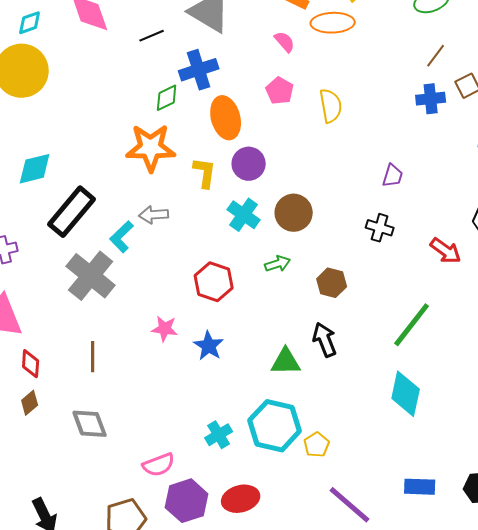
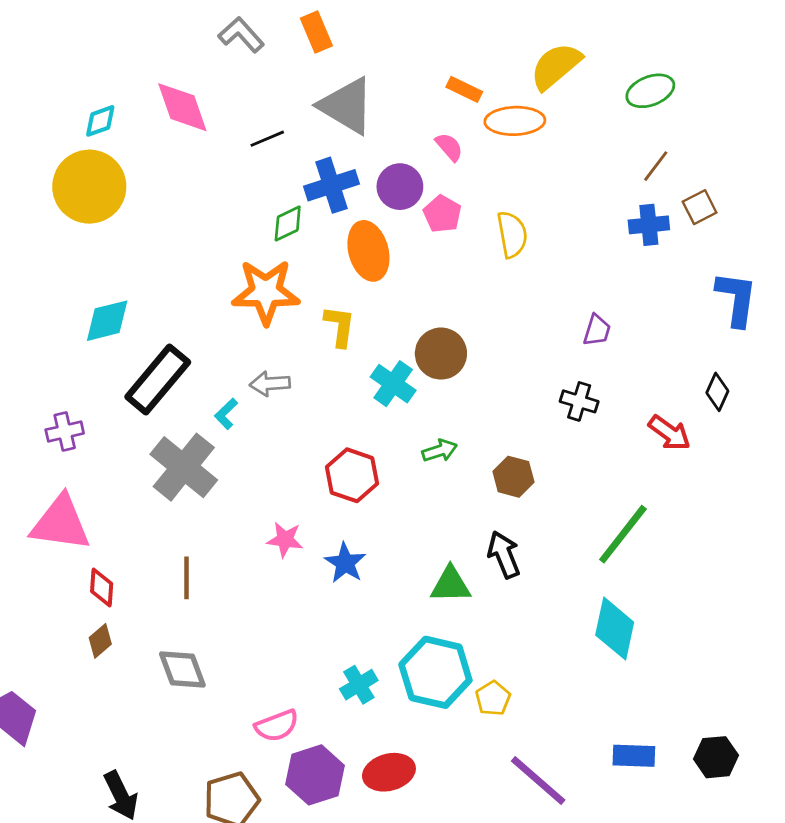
purple circle: (249, 164) -> (400, 187), moved
brown circle: (294, 213) -> (441, 354), moved
cyan L-shape: (122, 237) -> (226, 414), size x0.7

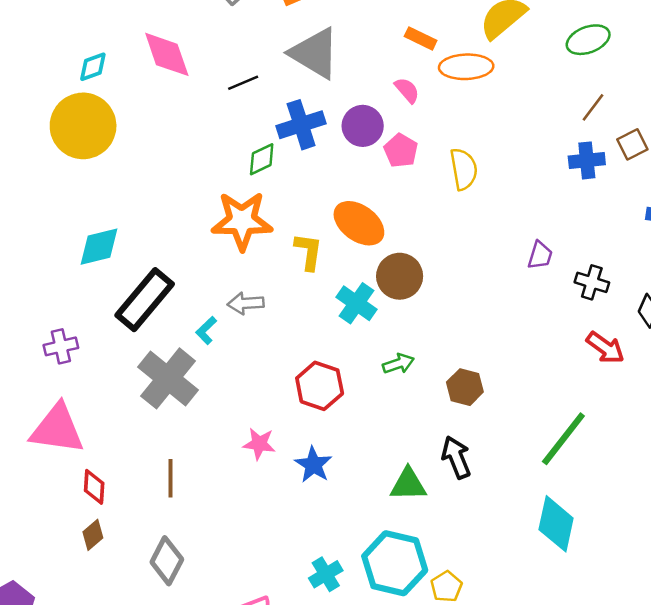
orange ellipse: (368, 251) -> (359, 223), moved, turned -39
black cross: (579, 401) -> (592, 282), moved
gray diamond: (182, 670) -> (167, 561), turned 48

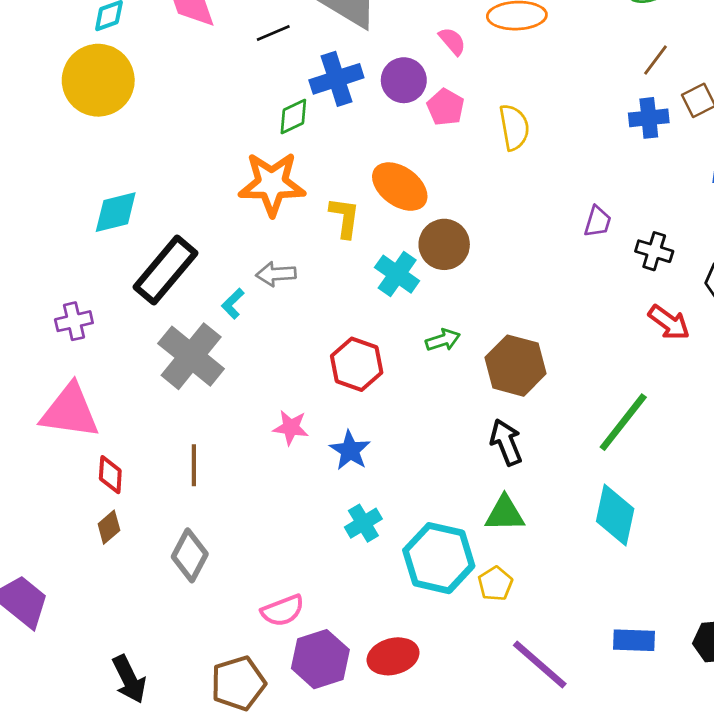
brown hexagon: (465, 387) -> (516, 366), size x1.5
green triangle: (408, 484) -> (505, 514), moved
cyan cross: (326, 574) -> (363, 523), moved

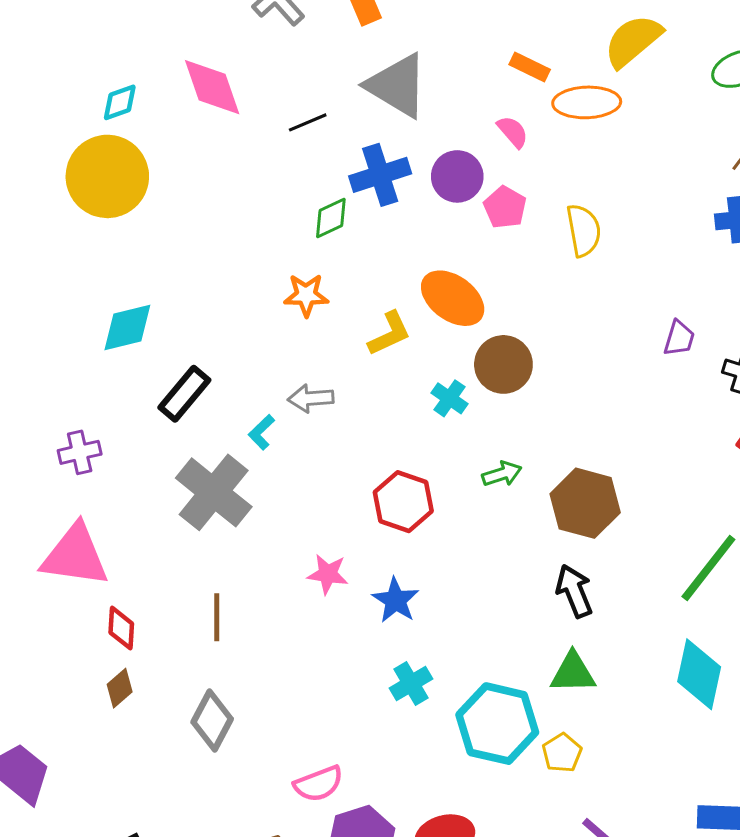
orange star: (272, 184) -> (306, 295), size x0.6
yellow L-shape: (345, 218) -> (389, 334), turned 57
black rectangle: (166, 270) -> (184, 394), size x0.7
cyan cross: (397, 274) -> (450, 398), size x0.7

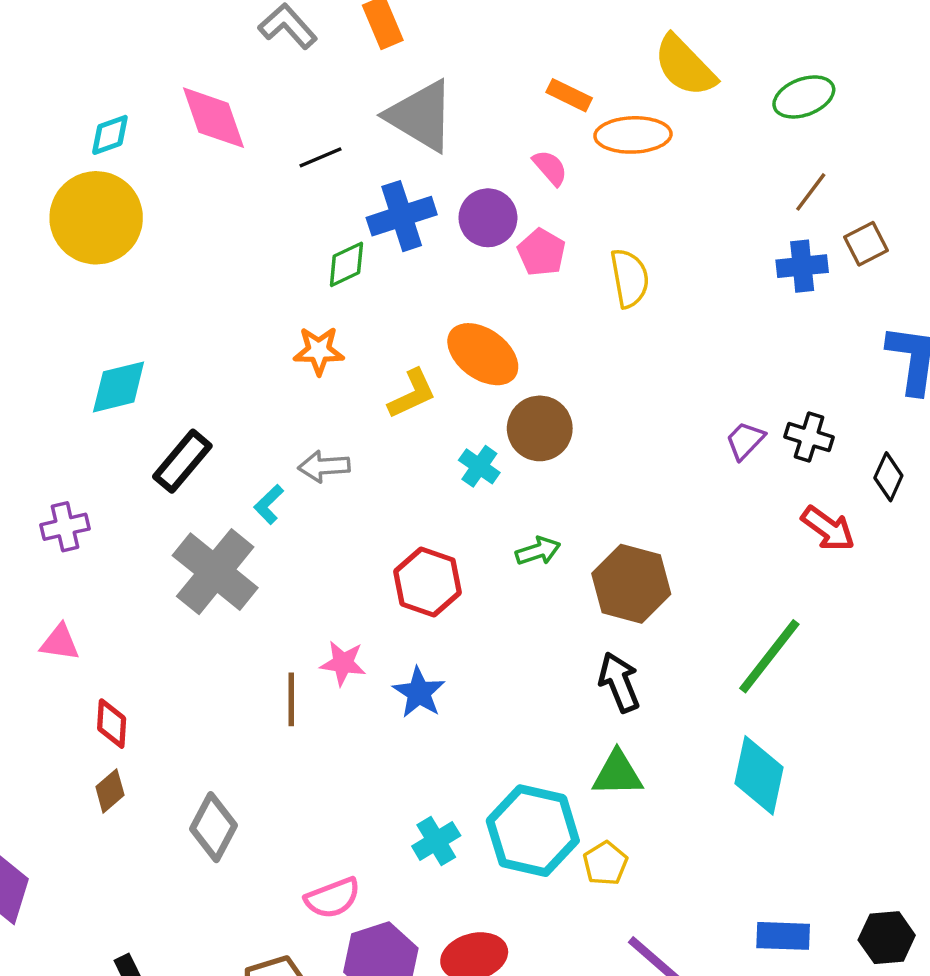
yellow semicircle: (633, 41) -> (685, 66), turned -94
purple trapezoid: (679, 338) -> (745, 440), moved, turned -153
pink triangle: (75, 556) -> (60, 642), size x0.5
brown line: (217, 617) -> (291, 699), moved
cyan cross: (411, 684) -> (436, 841), moved

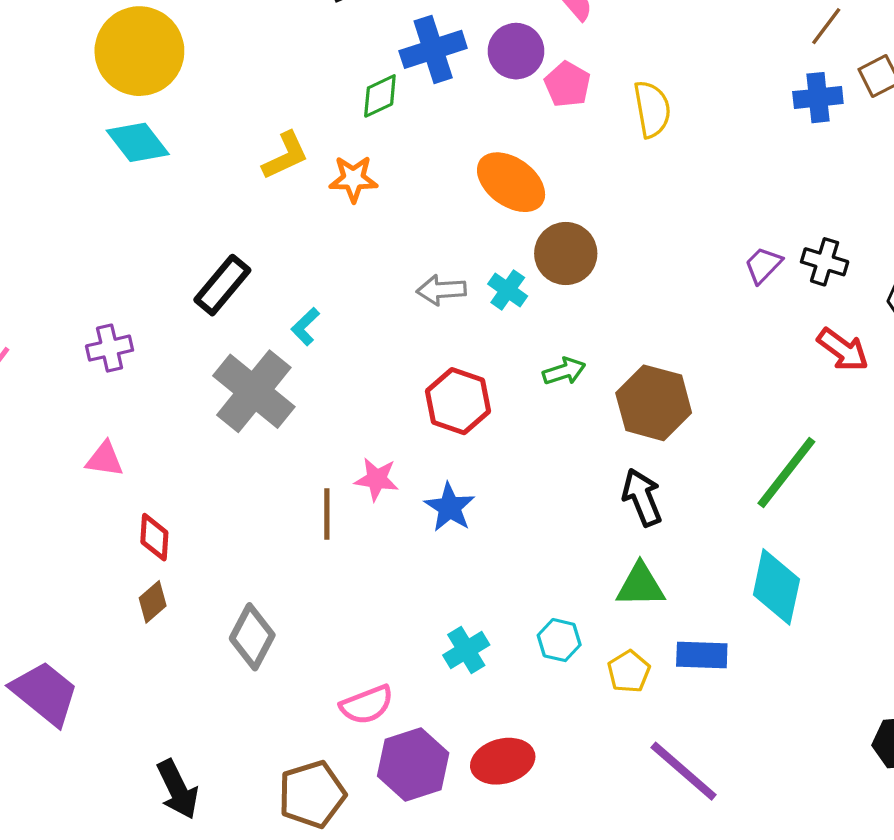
cyan diamond: (119, 387) -> (138, 142), moved, turned 66
yellow L-shape: (412, 394) -> (285, 156), moved
gray arrow: (324, 466) -> (441, 290), moved
cyan hexagon: (533, 831) -> (559, 640), size x0.5
blue rectangle: (783, 936) -> (702, 655), moved

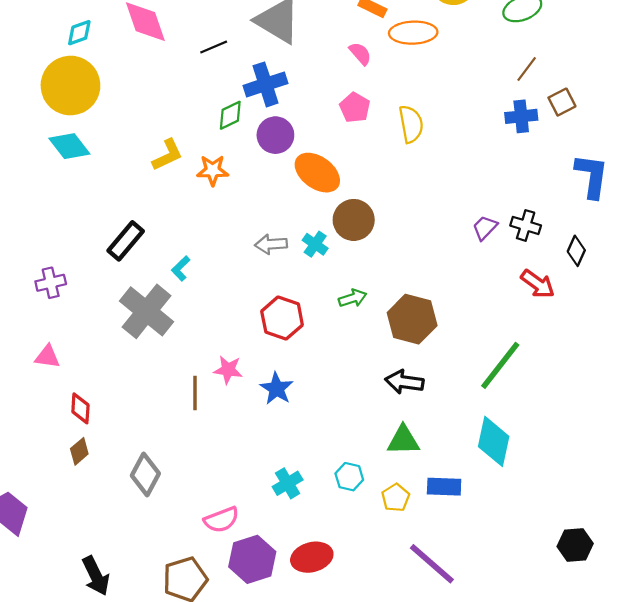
purple circle: (516, 51) -> (275, 135), moved
black arrow: (642, 497) -> (404, 382), turned -60

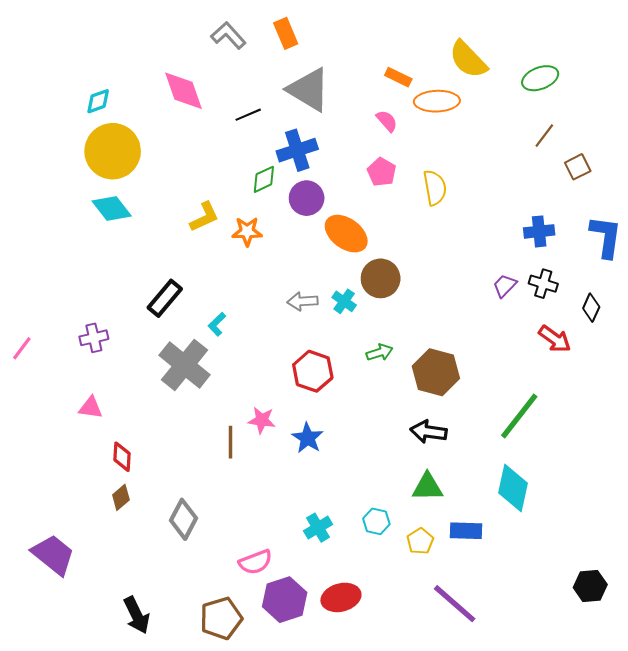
cyan diamond: (79, 33) -> (98, 101), moved
blue cross: (521, 116) -> (539, 231), moved

